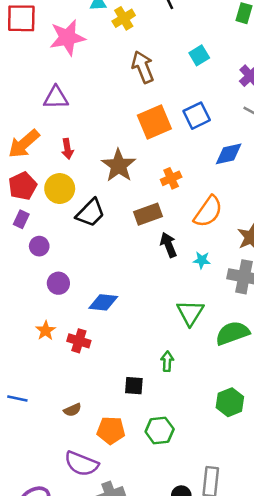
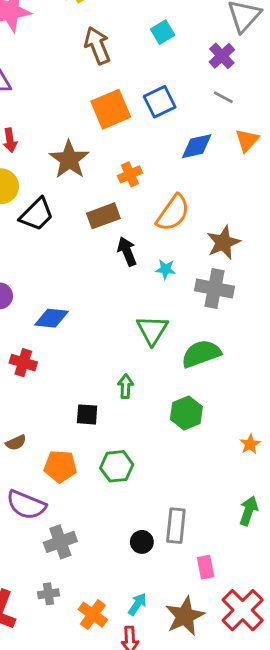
green hexagon: (230, 402) -> (186, 413), moved

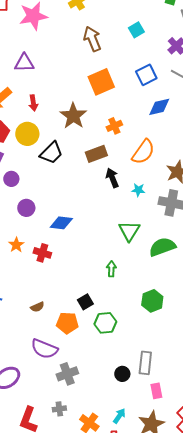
blue square: (160, 102) -> (146, 75), moved
green hexagon: (186, 413) -> (152, 301), moved
black square: (87, 414) -> (85, 302), moved, turned -35
pink rectangle: (206, 567) -> (156, 391), moved

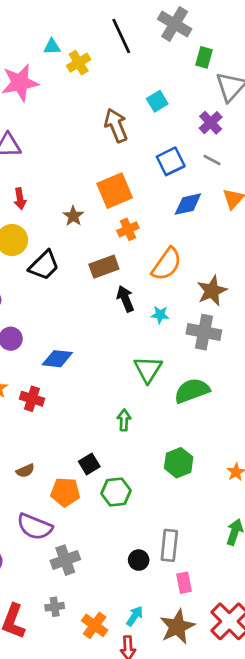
brown arrow: (92, 39) -> (116, 125), moved
orange square: (101, 82) -> (115, 191), moved
brown star: (73, 116) -> (73, 216), size x0.6

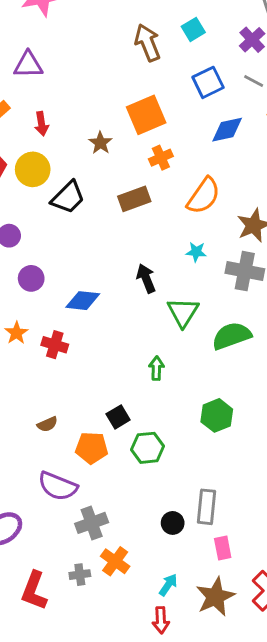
cyan square: (157, 101) -> (193, 29), moved
black arrow: (125, 299) -> (146, 278), moved
orange cross: (95, 625) -> (115, 561), moved

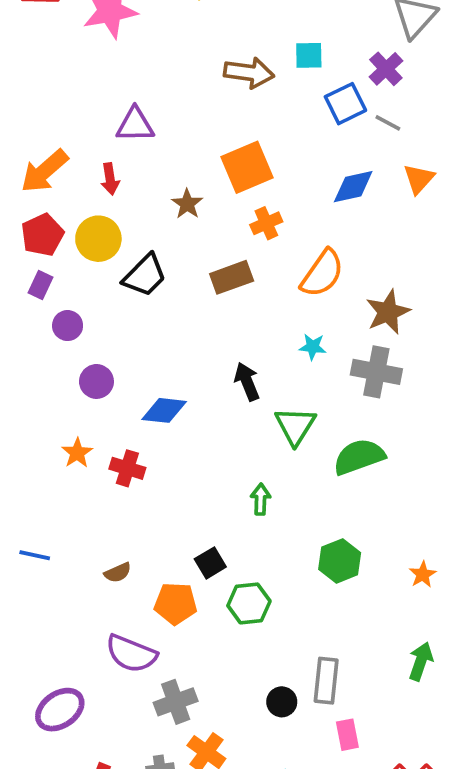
cyan square: (193, 29) -> (309, 55), turned 30
brown arrow: (148, 43) -> (249, 73), turned 120
purple triangle: (28, 65) -> (135, 125), moved
blue square: (208, 82) -> (345, 104), moved

